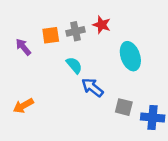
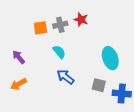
purple arrow: (23, 47) -> (19, 57), moved
cyan ellipse: (130, 56) -> (110, 58), moved
blue arrow: (92, 87) -> (65, 77), moved

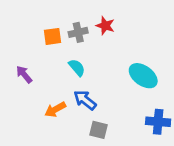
cyan ellipse: (110, 58) -> (143, 76), turned -35
orange arrow: (19, 84) -> (55, 110), moved
gray square: (99, 85) -> (99, 130), moved

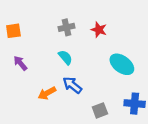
red star: (105, 26) -> (99, 30), moved
orange square: (52, 36) -> (13, 31), moved
gray square: (99, 130) -> (100, 110), moved, turned -35

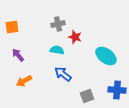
red star: (99, 30) -> (75, 37), moved
cyan semicircle: (65, 57) -> (57, 50), turned -40
orange arrow: (47, 93) -> (24, 81), moved

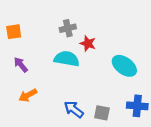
cyan semicircle: (57, 50) -> (67, 59), size x1.5
blue arrow: (63, 74) -> (74, 109), moved
gray square: (87, 96) -> (102, 113), turned 32

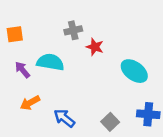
cyan semicircle: (67, 59) -> (50, 62), moved
blue arrow: (74, 109) -> (64, 118), moved
gray square: (102, 113) -> (110, 122), turned 35

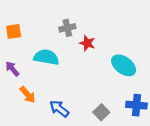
purple arrow: (22, 70) -> (12, 69), moved
orange arrow: (30, 103) -> (28, 95), turned -102

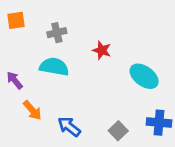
gray cross: (67, 28) -> (57, 33), moved
orange square: (14, 31) -> (16, 20), moved

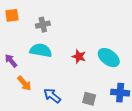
red star: (102, 50) -> (79, 57), moved
gray square: (118, 131) -> (89, 99), turned -32

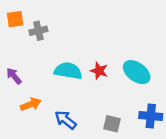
gray cross: (43, 25) -> (38, 31), moved
cyan semicircle: (41, 50) -> (68, 71), moved
orange arrow: (24, 83) -> (31, 104), turned -70

